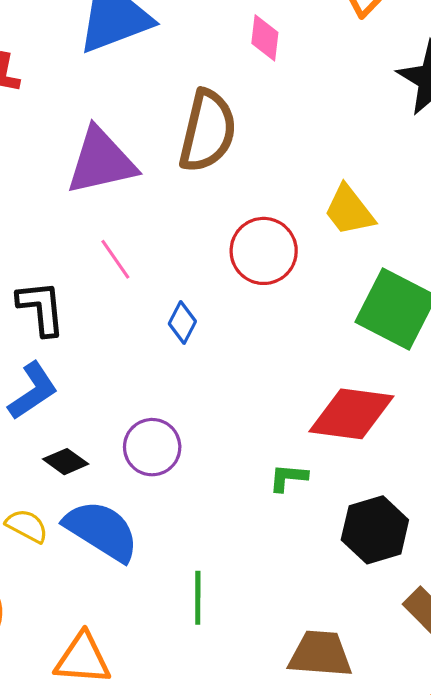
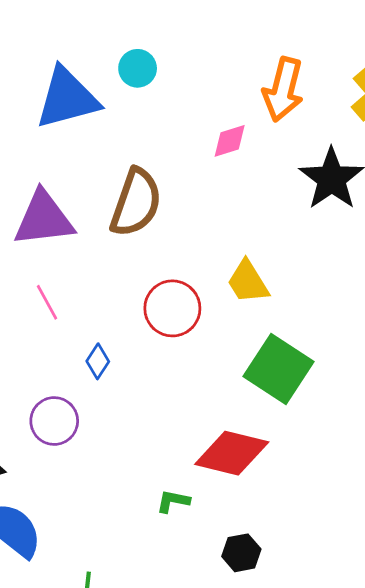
pink diamond: (265, 38) -> (230, 141), moved, turned 60
purple circle: (152, 447) -> (54, 421), moved
black hexagon: (375, 530) -> (241, 553), size x0.7

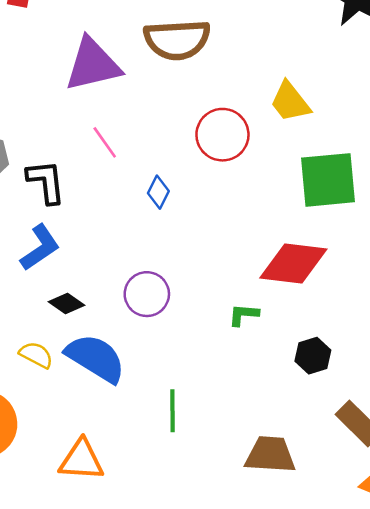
brown semicircle: (136, 203) -> (177, 40), turned 74
green square: (278, 369) -> (328, 180), turned -32
purple circle: (54, 421) -> (147, 294), moved

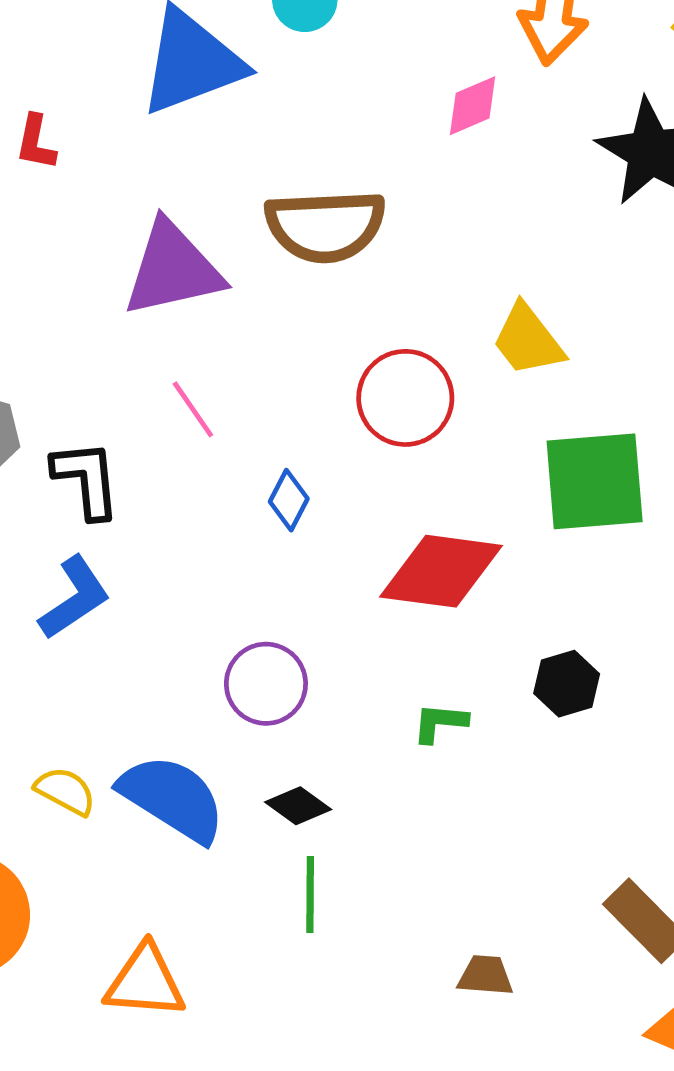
red diamond: (293, 264) -> (441, 571), moved
black diamond: (67, 303) -> (298, 806), moved
black hexagon: (313, 356) -> (567, 684), moved
brown trapezoid: (270, 455) -> (485, 975), size x0.6

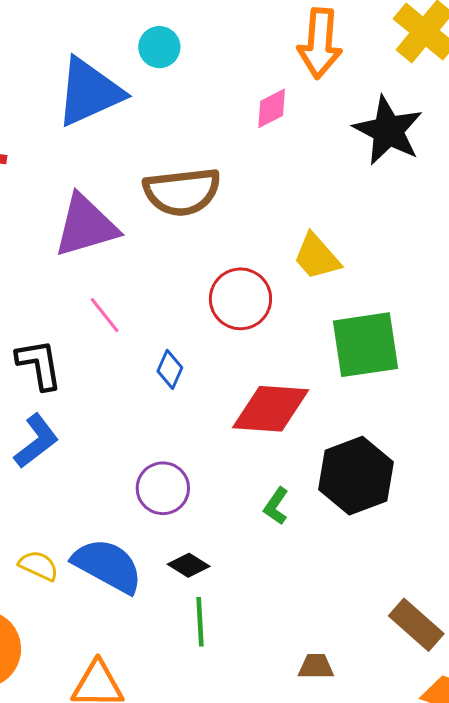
black hexagon: (567, 684) -> (356, 476), size x1.8
green L-shape: (440, 723) -> (276, 506), turned -57

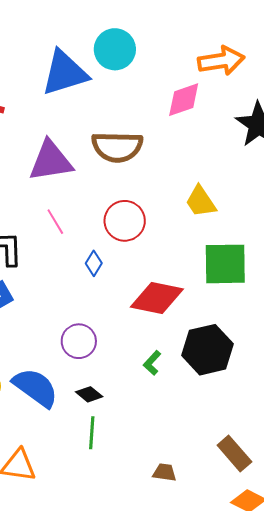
orange arrow: (320, 43) -> (221, 61), turned -111
cyan circle: (159, 47) -> (115, 49), size x1.5
pink diamond: (272, 108) -> (184, 100), size x1.4
red circle: (240, 299) -> (125, 221), moved

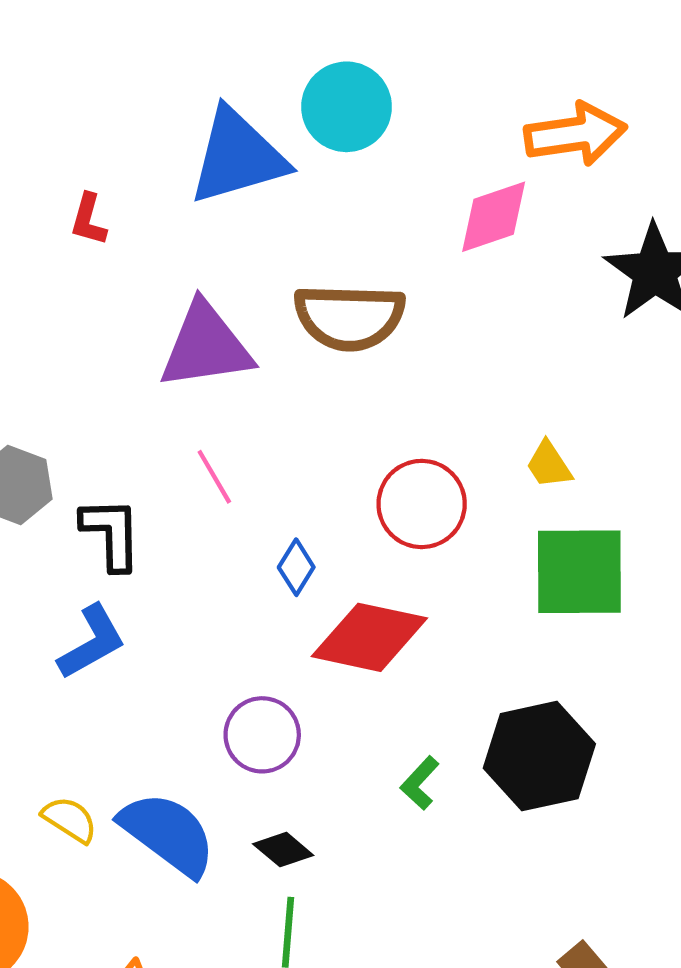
yellow trapezoid: (201, 202) -> (549, 465), moved, size x0.7
red circle: (125, 221) -> (422, 504), moved
red diamond: (157, 298) -> (369, 637), moved

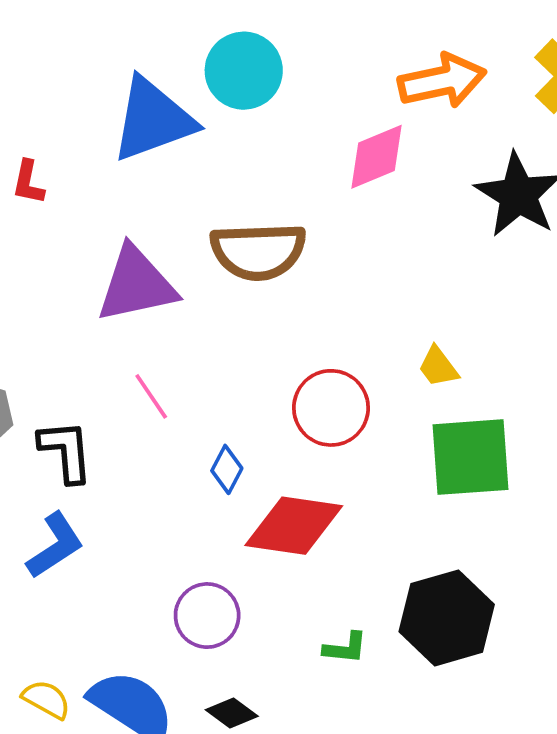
green L-shape: (420, 783) -> (345, 648), turned -123

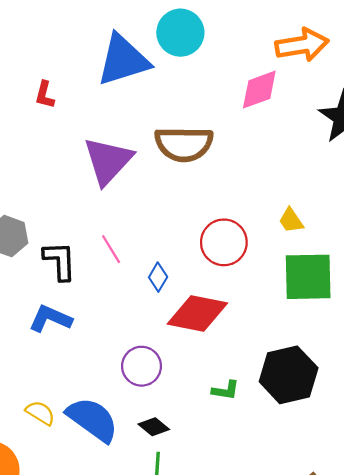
purple triangle: (136, 284) -> (108, 161), turned -38
pink line: (151, 396) -> (111, 249), moved
blue L-shape: (55, 545) -> (50, 319), turned -126

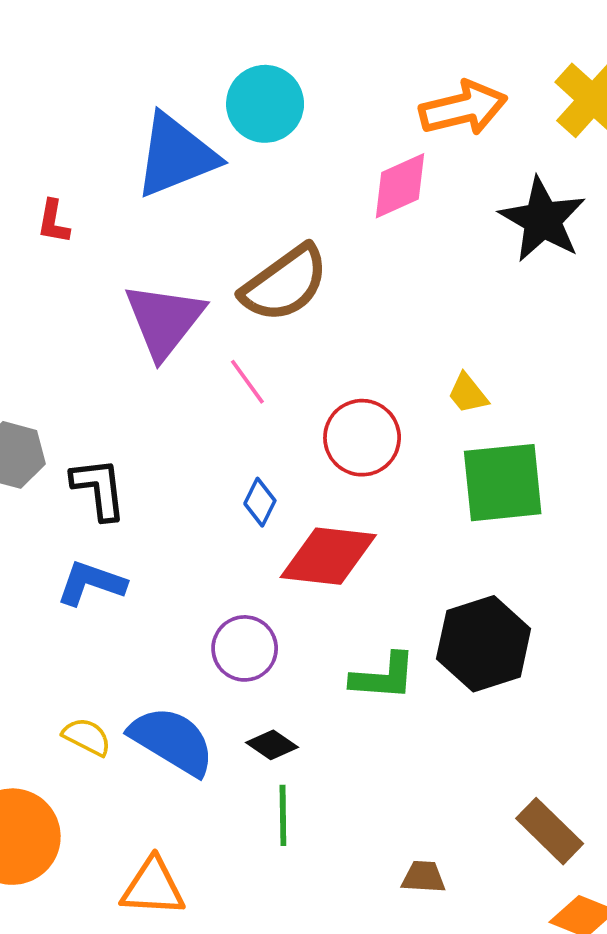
brown semicircle: (184, 144) -> (285, 284), turned -32
pink line: (111, 249) -> (247, 382), moved
green L-shape: (225, 390) -> (383, 677), size x1.5

